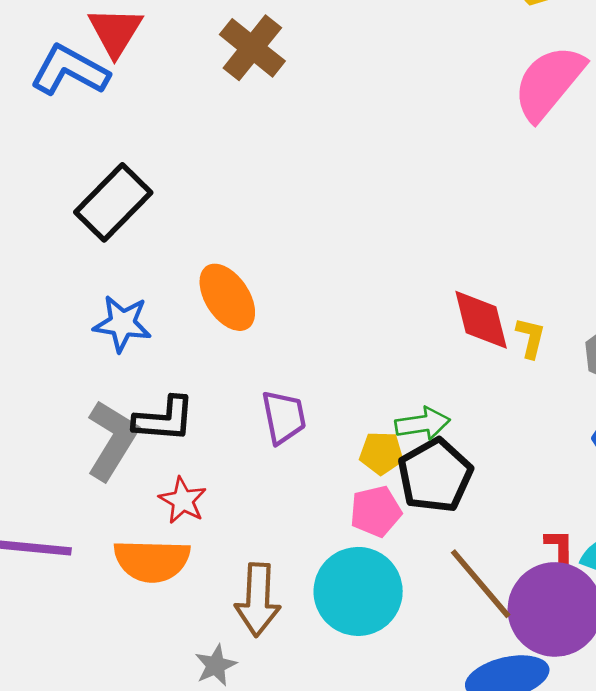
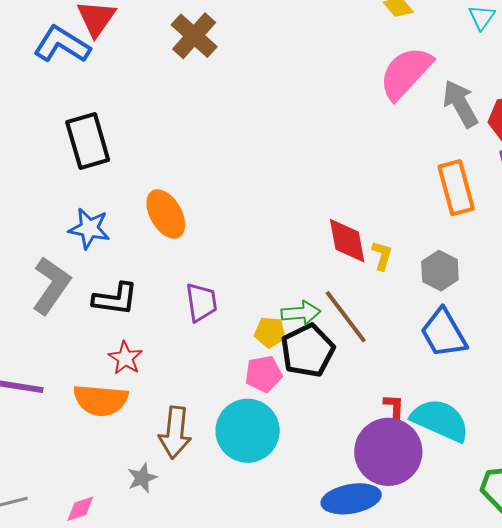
black rectangle: (113, 202) -> (88, 141), turned -64
gray L-shape: (112, 440) -> (51, 285), moved
brown line: (481, 584) -> (346, 317), moved

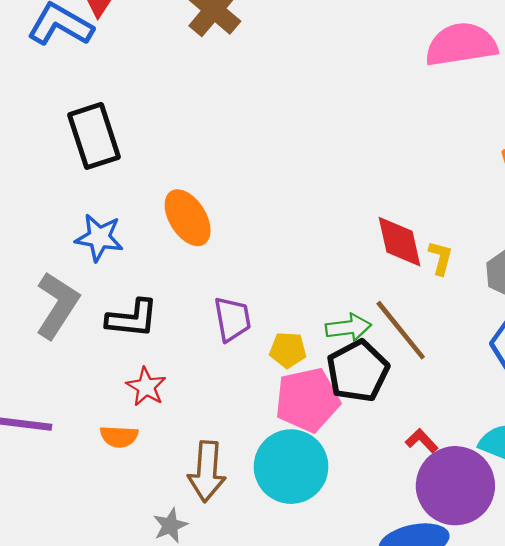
pink semicircle: (406, 73) -> (461, 45), turned 40
yellow pentagon: (270, 332) -> (288, 350), moved
pink pentagon: (263, 374) -> (307, 400), size x1.5
orange semicircle: (101, 400) -> (119, 437), size x0.6
red L-shape: (394, 407) -> (422, 441), moved, turned -44

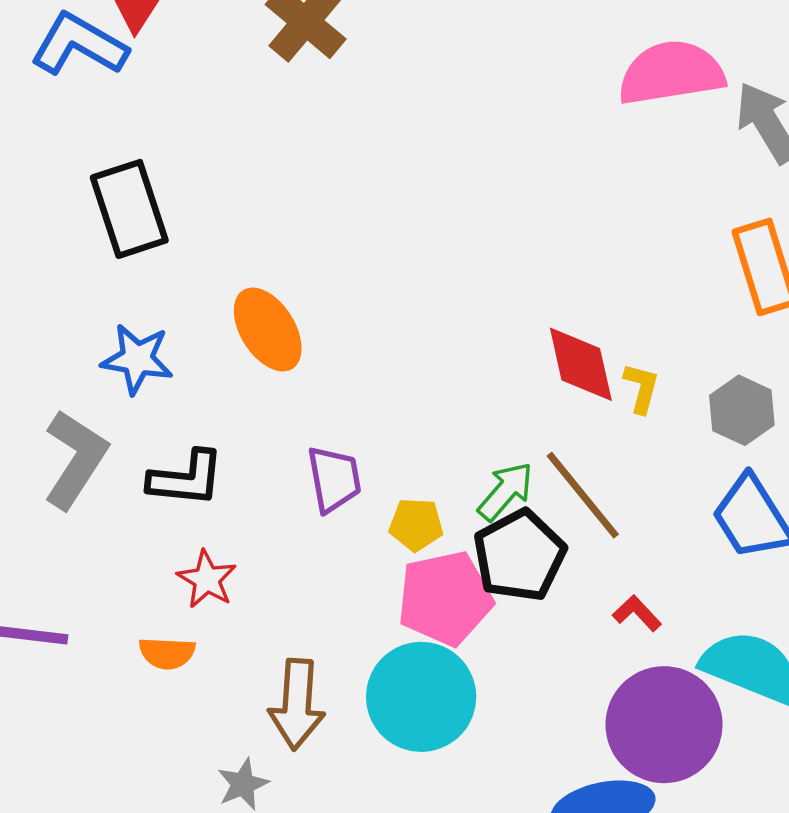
green arrow: (348, 327) -> (506, 491), turned -42
red L-shape: (422, 441) -> (637, 613), moved

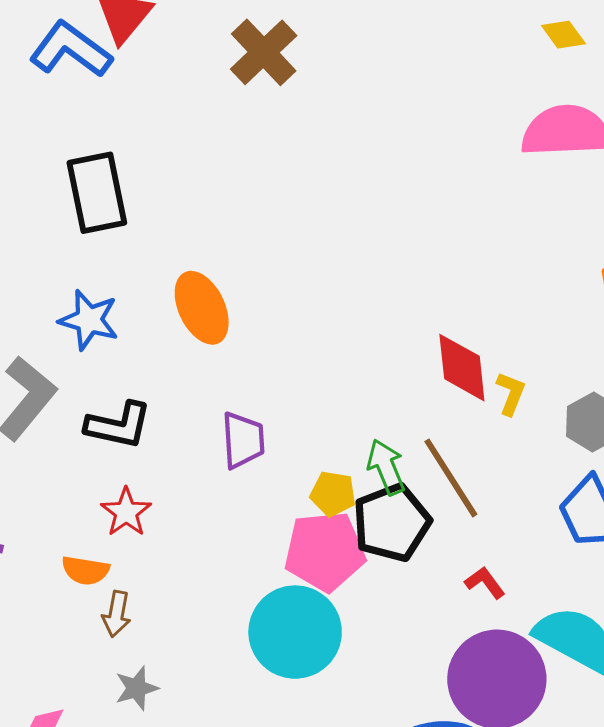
green arrow: (506, 491) -> (386, 467), turned -70
yellow pentagon: (416, 525) -> (333, 494), moved
brown arrow: (297, 704) -> (116, 614), moved, size x0.6

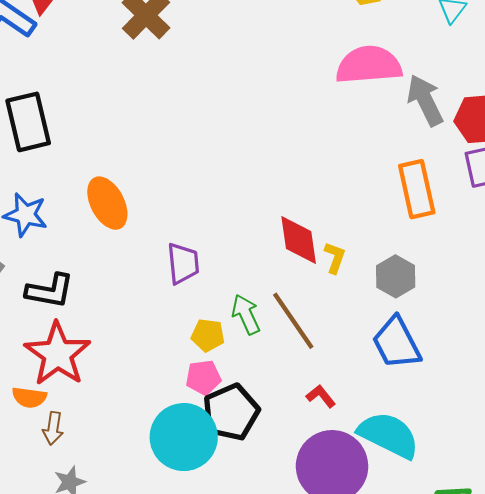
purple trapezoid: (243, 440) -> (183, 263), moved
red star: (126, 512) -> (58, 354), size x1.8
black pentagon: (392, 523) -> (231, 412), moved
pink pentagon: (325, 551) -> (203, 377), size x0.6

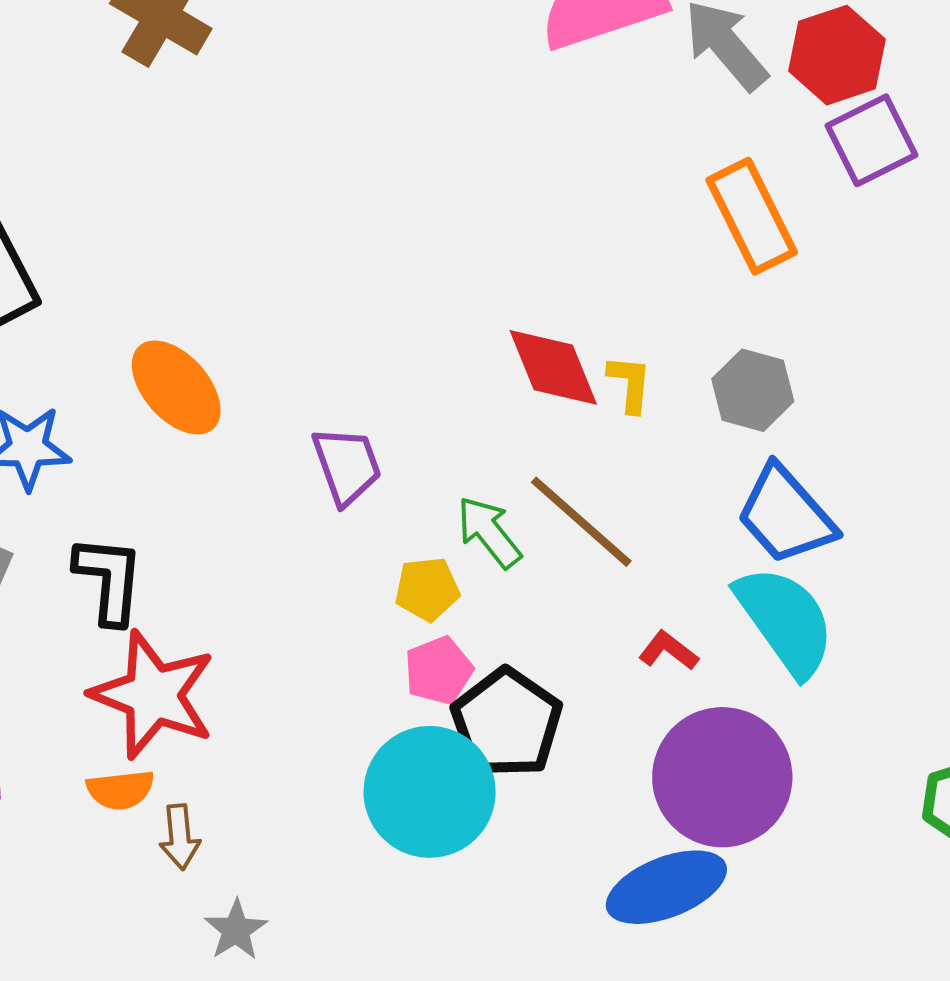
black L-shape: (50, 291) -> (109, 580), turned -81
cyan semicircle: (389, 435) -> (785, 621), moved, turned 42

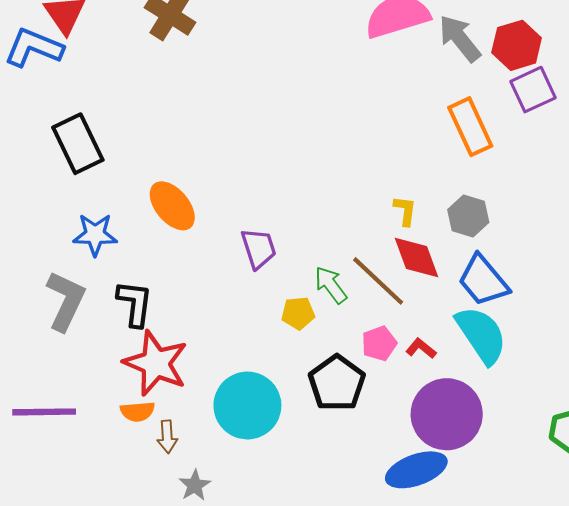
red diamond: (553, 367) -> (417, 258), moved
pink pentagon: (439, 671) -> (379, 343), moved
cyan circle: (430, 792) -> (247, 405), moved

